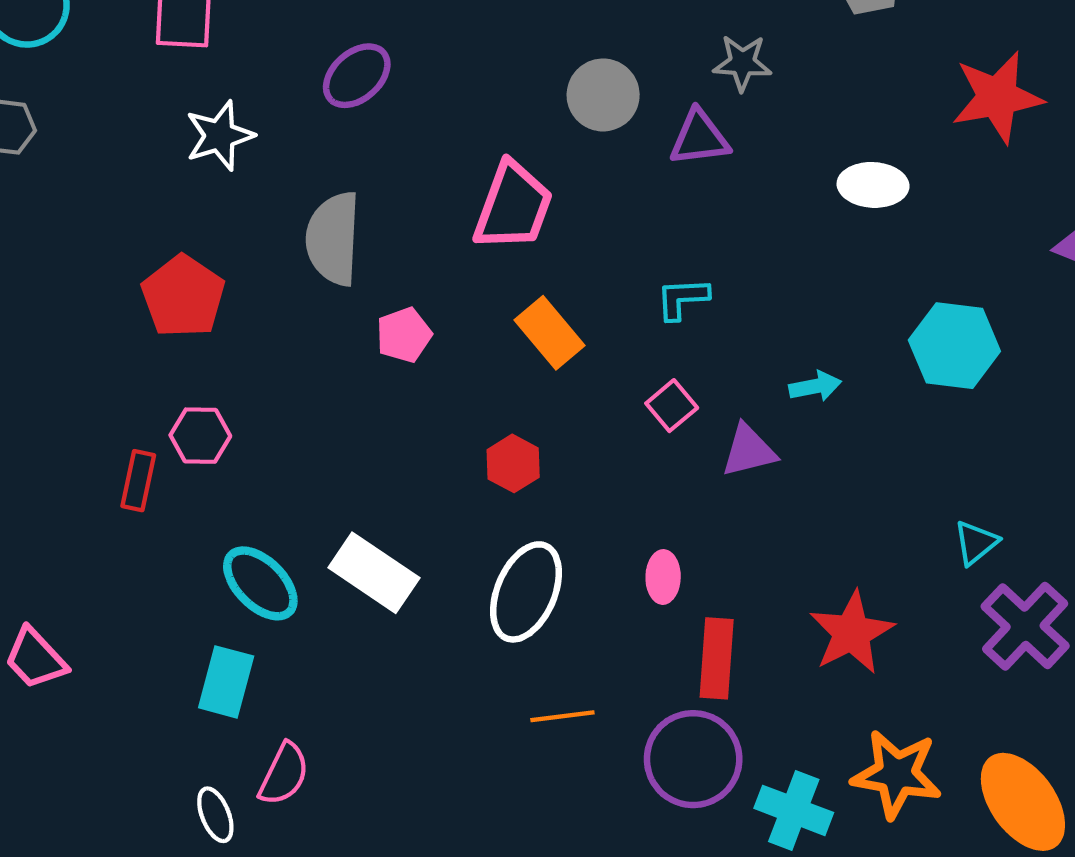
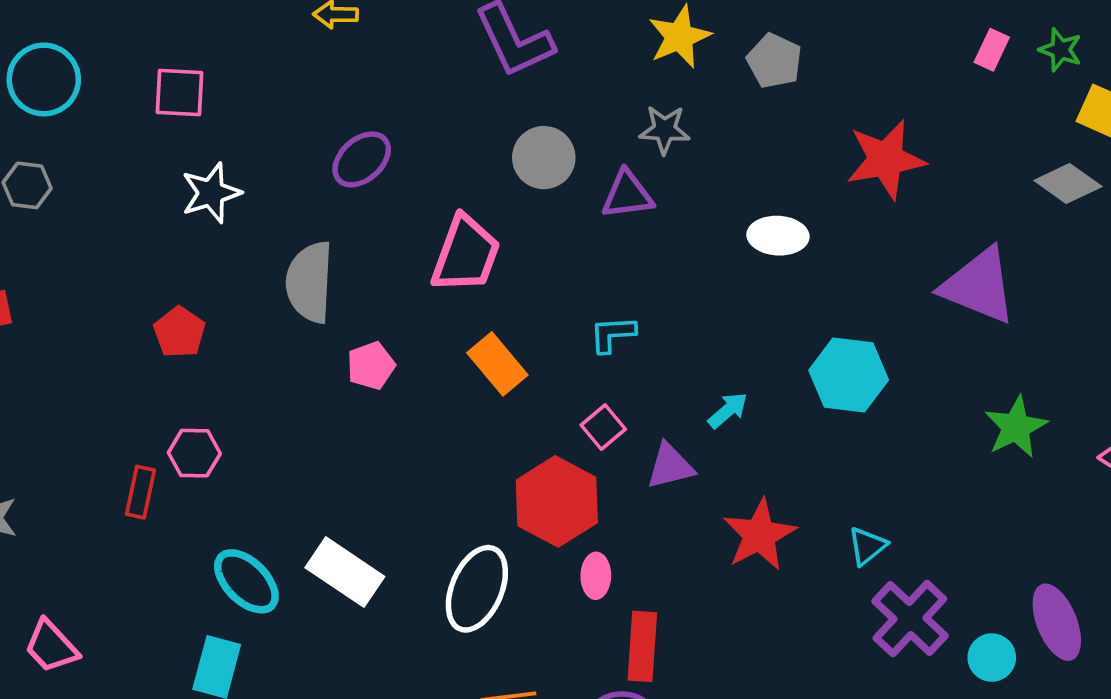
purple ellipse: (357, 76) -> (362, 159), moved
red pentagon: (183, 296) -> (179, 332), size x0.7
cyan arrow: (815, 386) -> (728, 410), turned -30
red hexagon: (513, 463) -> (557, 501), moved, size x1.8
red star: (852, 633) -> (759, 535), moved

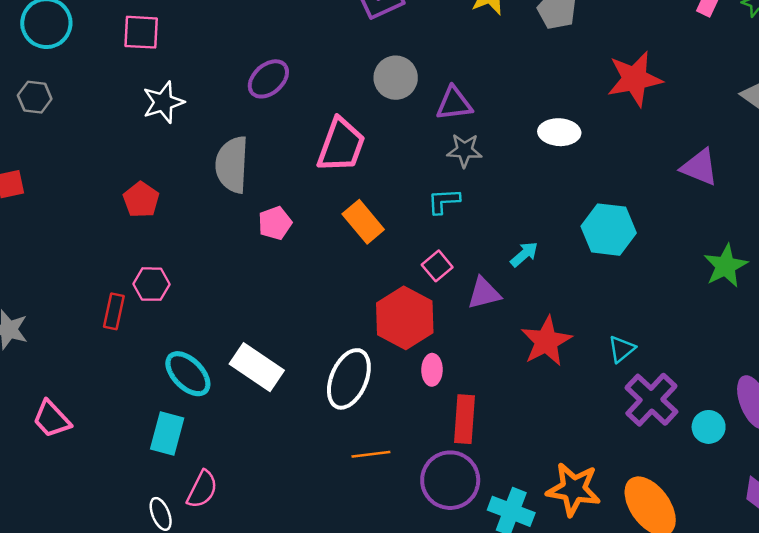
gray star: (665, 130) -> (464, 150), moved
purple triangle: (979, 286) -> (700, 167), size x0.7

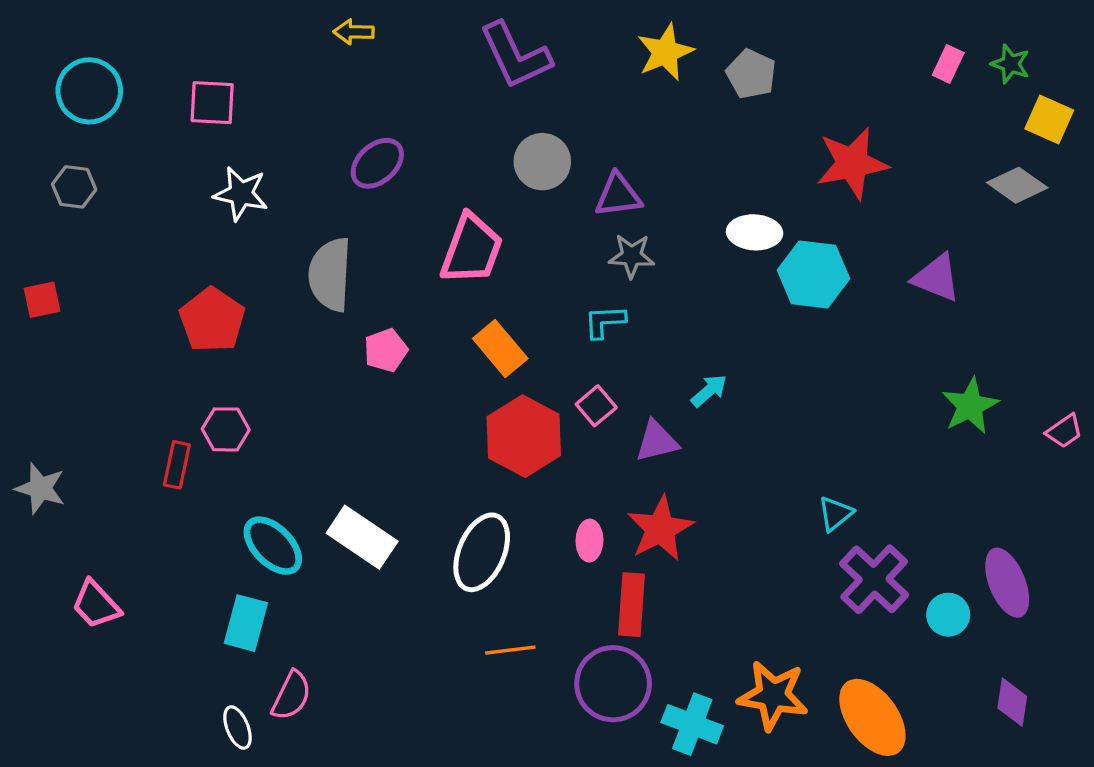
white star: (163, 102) -> (241, 194), turned 30
red pentagon: (141, 200) -> (212, 320), size x1.4
cyan hexagon: (609, 230) -> (813, 274), moved
red hexagon: (405, 318) -> (524, 436), moved
red star: (546, 341) -> (660, 529), moved

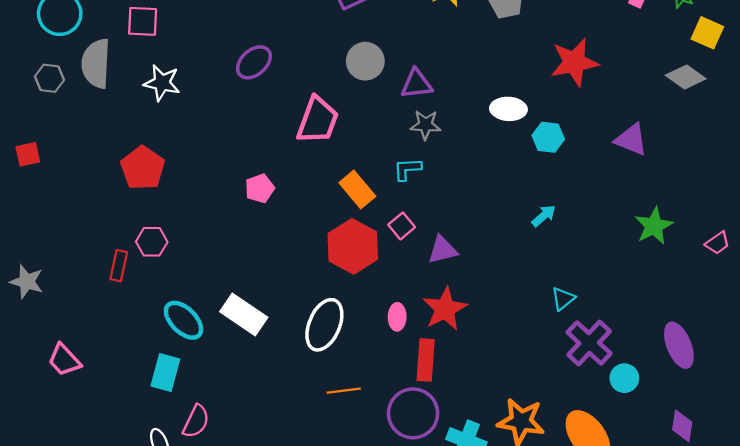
gray semicircle: (330, 274) -> (96, 63), moved
cyan hexagon: (813, 274) -> (548, 137), size x0.7
orange rectangle: (500, 349) -> (357, 190), moved
cyan arrow: (709, 391) -> (544, 216), moved
cyan circle: (948, 615) -> (624, 378), moved

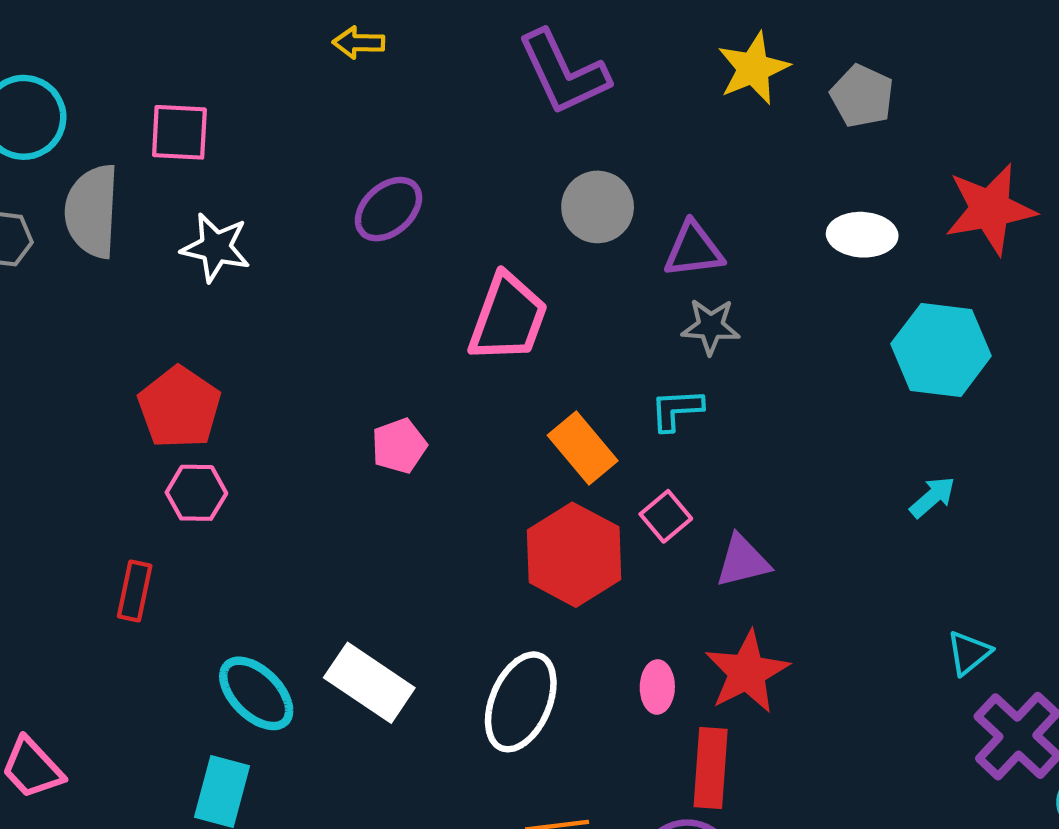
white ellipse: (508, 109) -> (862, 235), moved
cyan hexagon: (548, 137) -> (941, 350), size x1.6
pink hexagon: (152, 242) -> (196, 493), moved

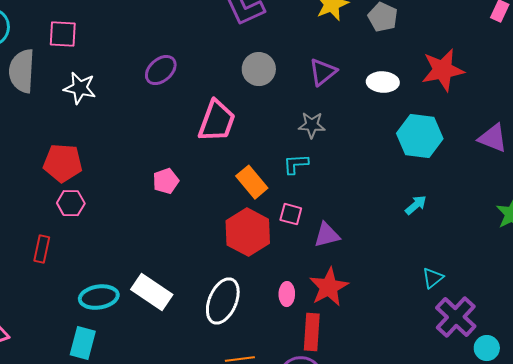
purple triangle: (694, 250) -> (323, 72), moved, turned -32
red pentagon: (179, 408) -> (63, 163), turned -30
pink square: (666, 516) -> (291, 214), turned -35
cyan ellipse: (256, 693) -> (99, 297), turned -54

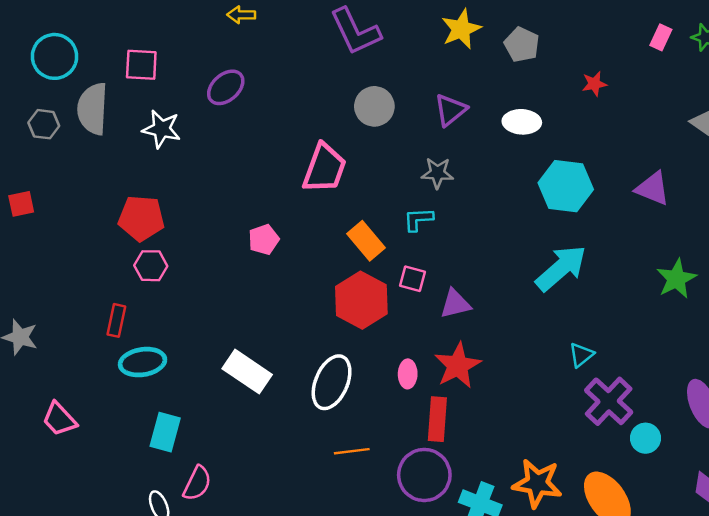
purple ellipse: (161, 70) -> (226, 87), moved
red star: (443, 70) -> (594, 84), moved, size x0.5
cyan arrow: (416, 205) -> (561, 268), size x2.0
cyan ellipse: (99, 297) -> (142, 362), moved

